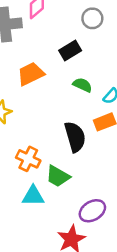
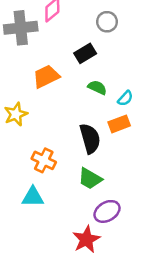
green trapezoid: (58, 176) -> (90, 179), moved
cyan triangle: (33, 196) -> (33, 197), moved

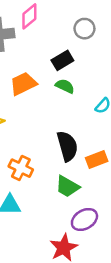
green semicircle: (97, 87) -> (65, 86), moved
orange rectangle: (119, 124) -> (97, 160), moved

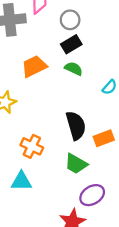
gray circle: (84, 29) -> (70, 20), moved

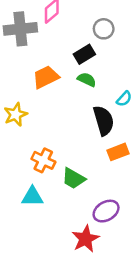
gray circle: (70, 20) -> (104, 29), moved
black semicircle: (76, 125) -> (104, 121), moved
green trapezoid: (76, 164) -> (73, 178), moved

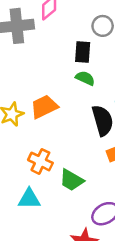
black rectangle: (84, 54) -> (83, 52), turned -55
orange trapezoid: (46, 77) -> (44, 107), moved

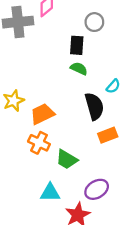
orange trapezoid: (44, 107) -> (42, 114), moved
cyan triangle: (29, 199) -> (50, 193), moved

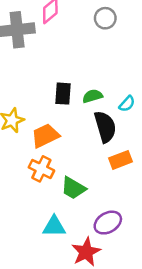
gray circle: (94, 22) -> (105, 18), moved
black rectangle: (77, 45) -> (63, 94), moved
green semicircle: (79, 69) -> (92, 96), moved, turned -42

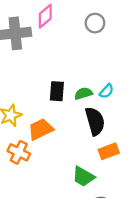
cyan semicircle: (127, 104) -> (106, 91), moved
orange cross: (41, 169) -> (19, 152), moved
green trapezoid: (73, 188) -> (83, 177), moved

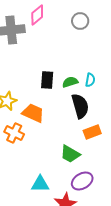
cyan semicircle: (106, 91) -> (90, 80), turned -32
orange trapezoid: (41, 129) -> (33, 113), turned 50

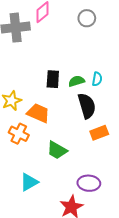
green trapezoid: (70, 154) -> (57, 150), moved
purple ellipse: (82, 181) -> (89, 183), turned 35
cyan triangle: (40, 184) -> (29, 182), moved, turned -30

